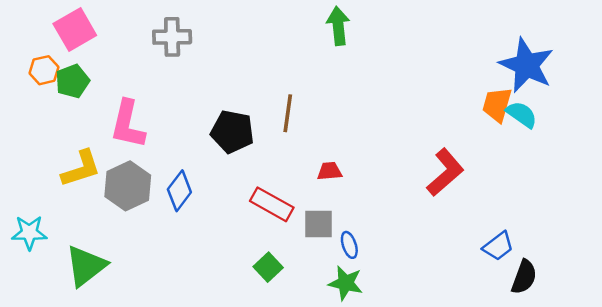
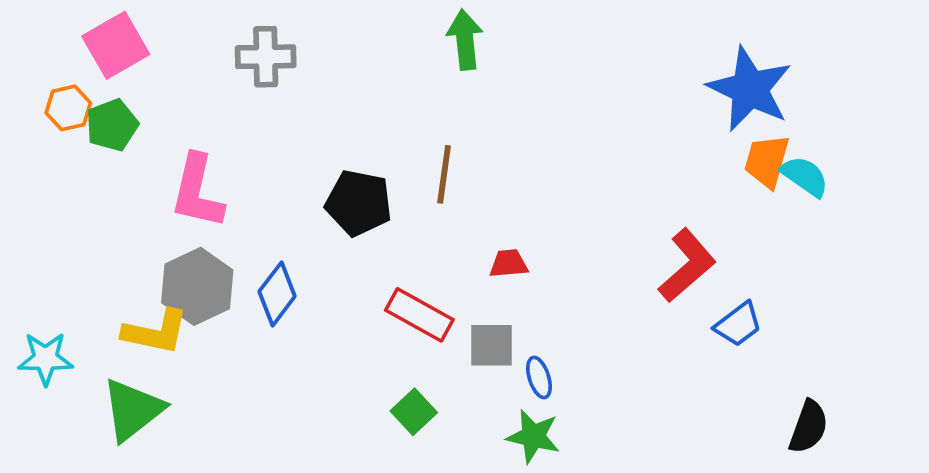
green arrow: (338, 26) -> (465, 40), moved
blue star: (527, 65) -> (750, 89), moved
yellow L-shape: (81, 169) -> (156, 332), moved, turned 30
blue trapezoid: (498, 246) -> (738, 324), moved

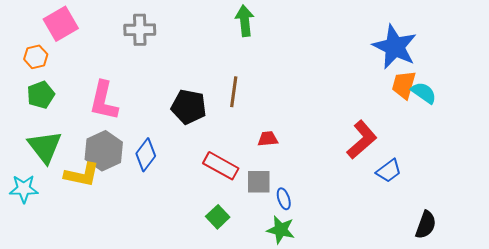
green pentagon: (112, 125) -> (41, 95), moved
green triangle: (133, 410) -> (45, 147), moved, turned -30

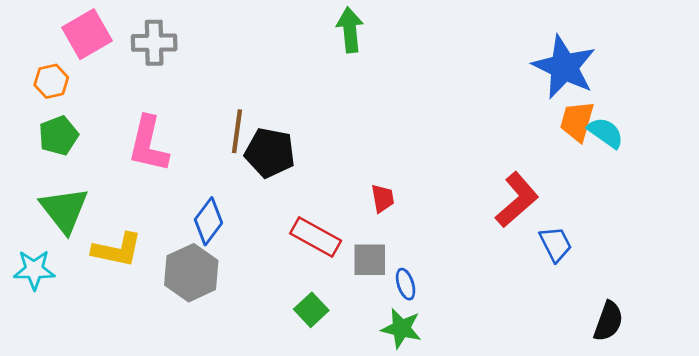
gray cross: (140, 30) -> (154, 43), moved
brown line: (234, 92) -> (237, 131), moved
red trapezoid: (268, 139) -> (383, 198), turned 85
gray hexagon: (104, 151) -> (191, 273), moved
blue trapezoid: (389, 171) -> (556, 244), turned -80

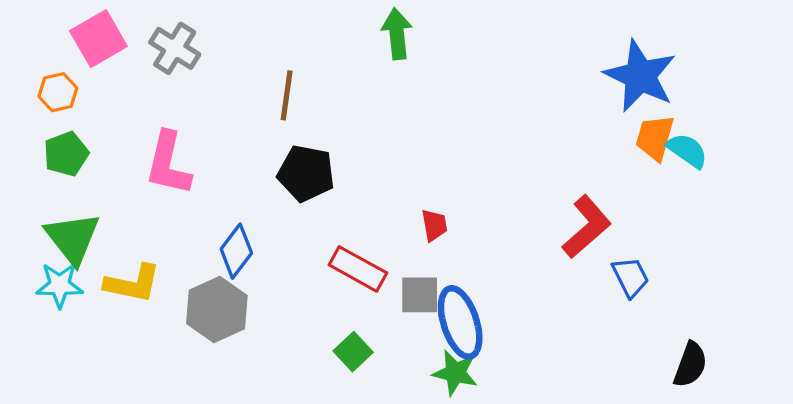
gray cross: (154, 43) -> (175, 48), turned 33
brown line: (237, 131) -> (287, 95), moved
cyan star: (34, 270) -> (60, 285), moved
blue ellipse: (406, 284) -> (460, 322), size x2.0

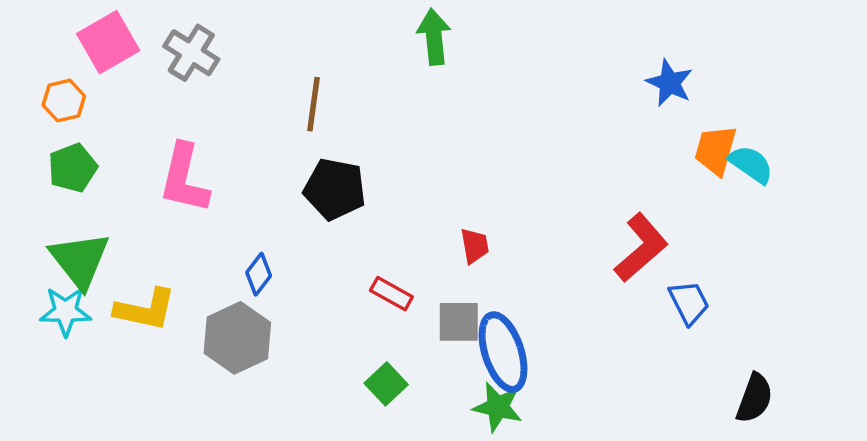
blue star: (640, 76) -> (669, 83), moved, size x0.6
blue diamond: (236, 251) -> (259, 274), size x0.7
red rectangle: (358, 269) -> (391, 294), size x0.7

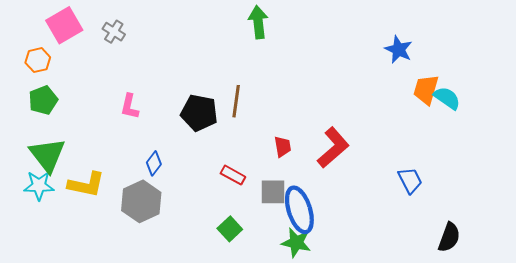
gray cross: (191, 53) -> (114, 32), size x0.7
brown line: (313, 104) -> (236, 101), moved
pink L-shape: (184, 178) -> (130, 106), moved, size x0.6
red L-shape: (641, 248) -> (333, 148), moved

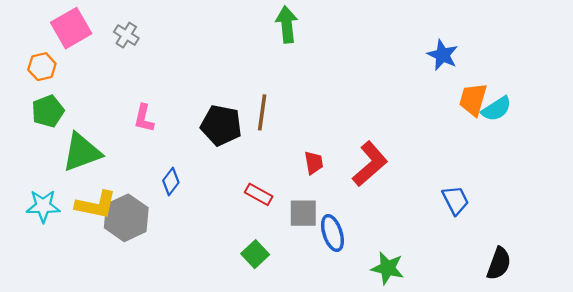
cyan semicircle: (447, 98) -> (496, 109), turned 112
green triangle: (47, 155) -> (82, 152), moved, turned 48
gray hexagon: (141, 201) -> (126, 218), moved
blue ellipse: (299, 210) -> (332, 233), size x0.7
green star: (296, 243) -> (388, 268), moved

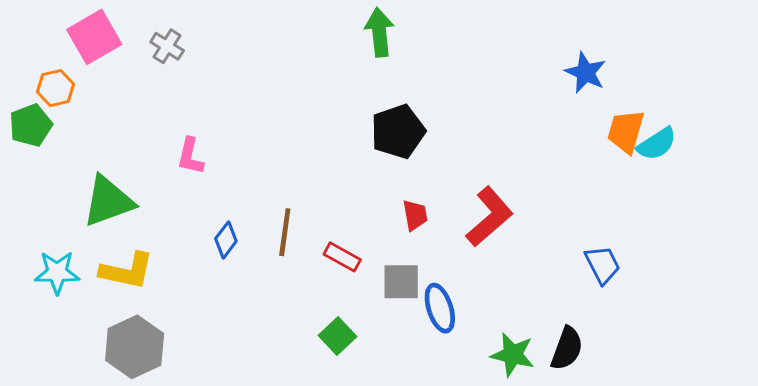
green pentagon: (48, 111) -> (31, 125), moved
brown line: (262, 112) -> (285, 232), moved
black pentagon: (221, 125) -> (398, 131), moved, turned -30
gray hexagon: (126, 218) -> (135, 347), moved
black semicircle: (499, 263) -> (567, 348), moved

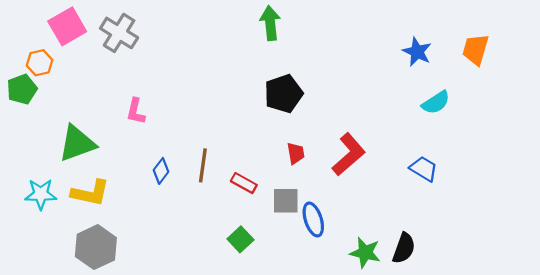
gray cross: (167, 46) -> (119, 33), size x1.6
orange trapezoid: (626, 131) -> (476, 50), moved
cyan semicircle: (657, 144) -> (436, 102), moved
blue trapezoid: (603, 265) -> (424, 169), moved, turned -32

